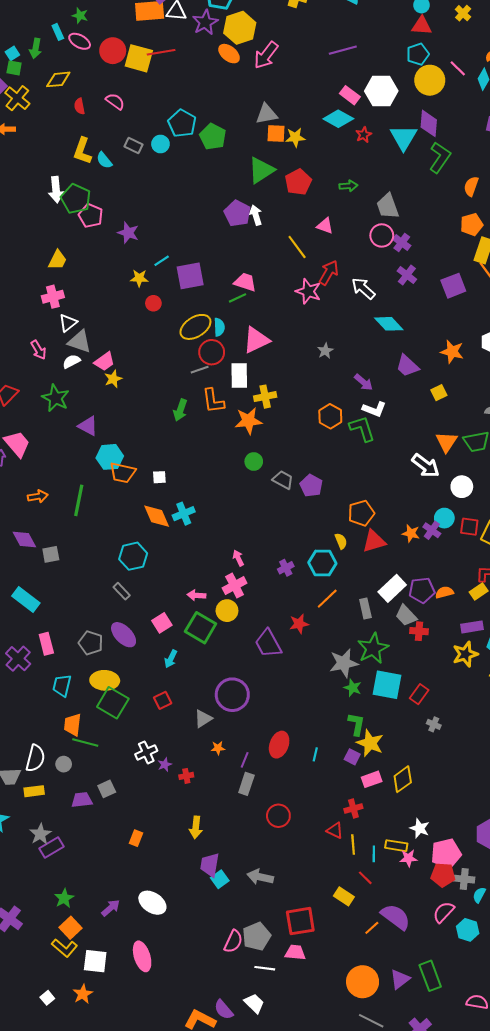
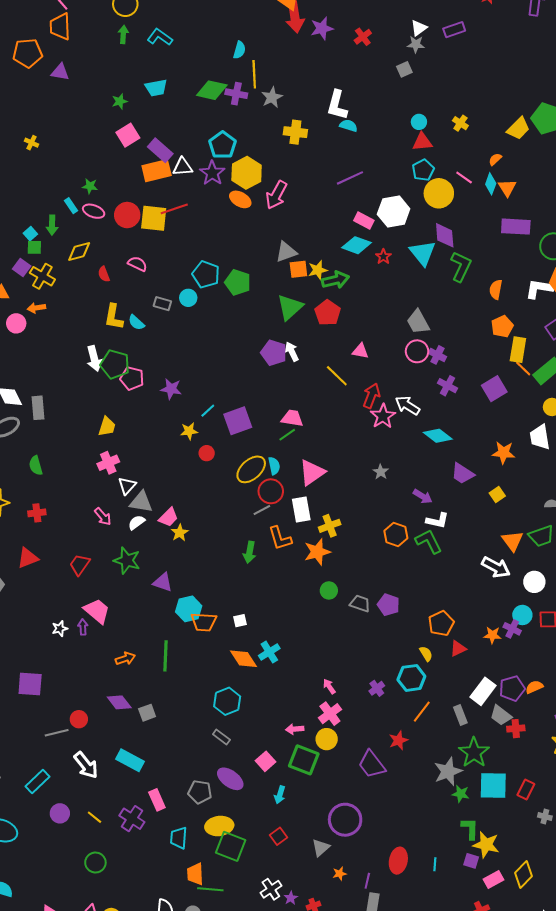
green arrow: (348, 186) -> (336, 280), moved, size x1.5
pink star: (308, 291) -> (383, 416), moved, turned 30
red triangle: (374, 541) -> (458, 649), size x0.7

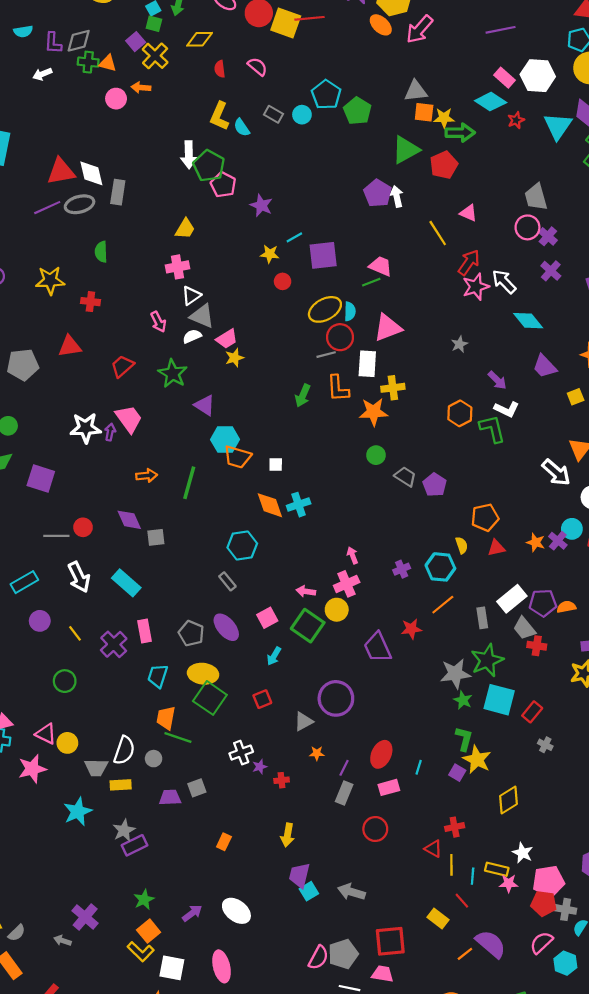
white star: (60, 629) -> (86, 428), size x1.8
pink rectangle: (494, 880) -> (389, 787), moved

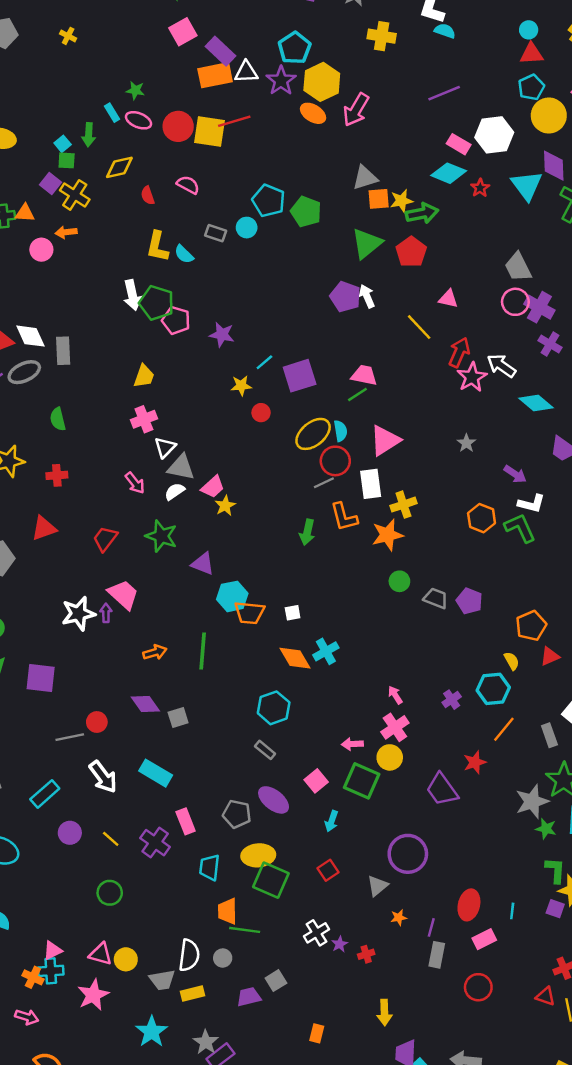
purple cross: (548, 236) -> (539, 307), size x1.4

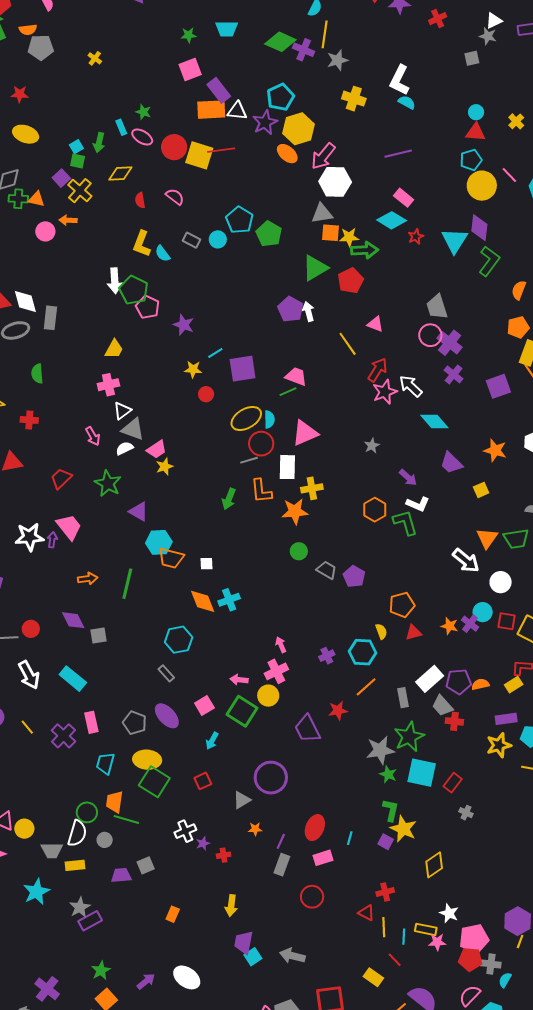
white hexagon: (494, 135) -> (335, 182), moved
green circle: (110, 893) -> (87, 812), moved

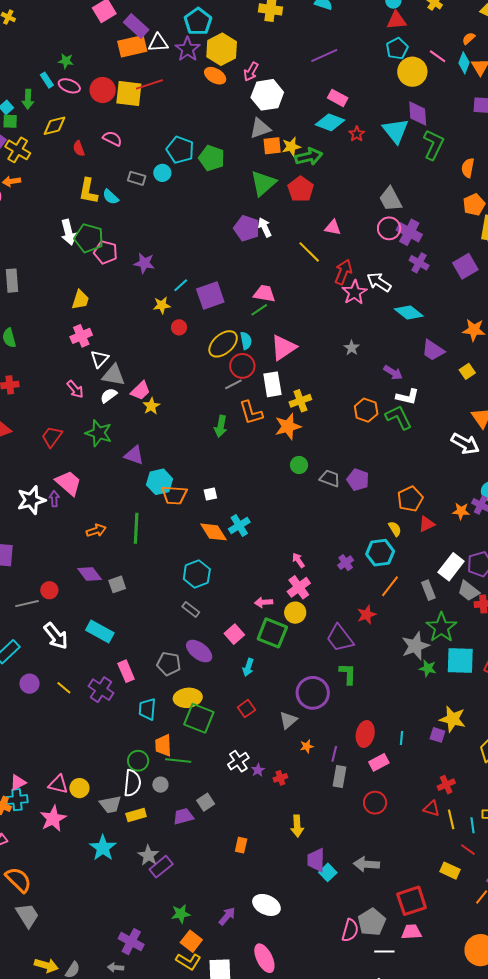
pink arrow: (323, 156) -> (251, 72), size x0.7
green L-shape: (391, 810) -> (348, 674), moved
green star: (101, 971) -> (181, 914), turned 30

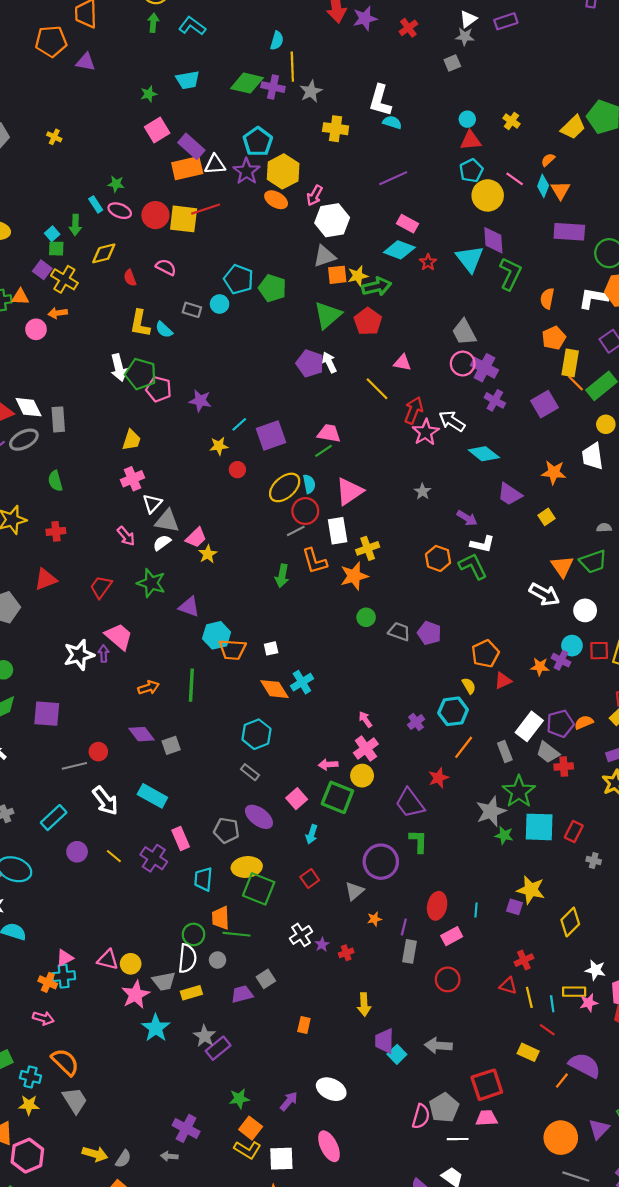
pink star: (53, 819) -> (136, 995), moved

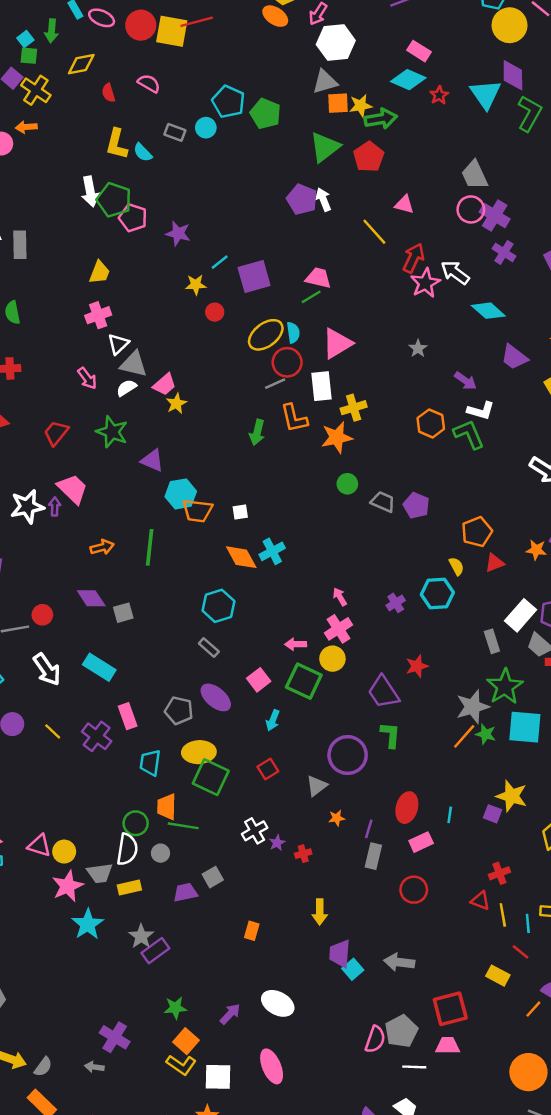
orange line: (464, 747) -> (464, 736), moved

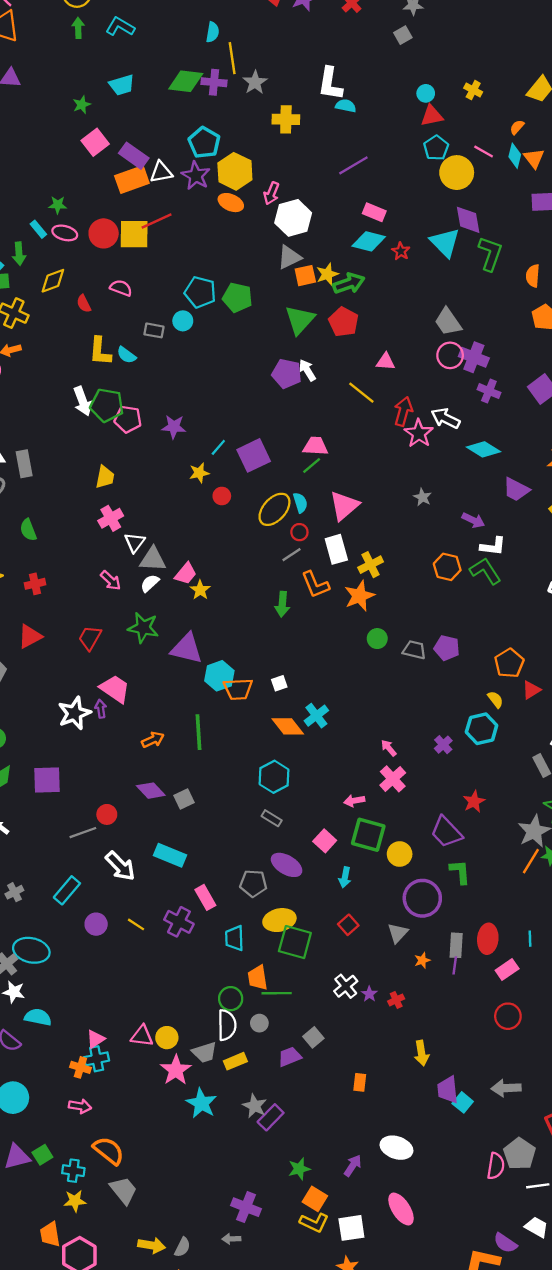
red circle: (287, 362) -> (299, 532), size x0.6
purple triangle: (152, 461) -> (187, 648), size x1.4
yellow circle: (332, 659) -> (400, 854), moved
gray rectangle: (373, 856) -> (456, 945), moved

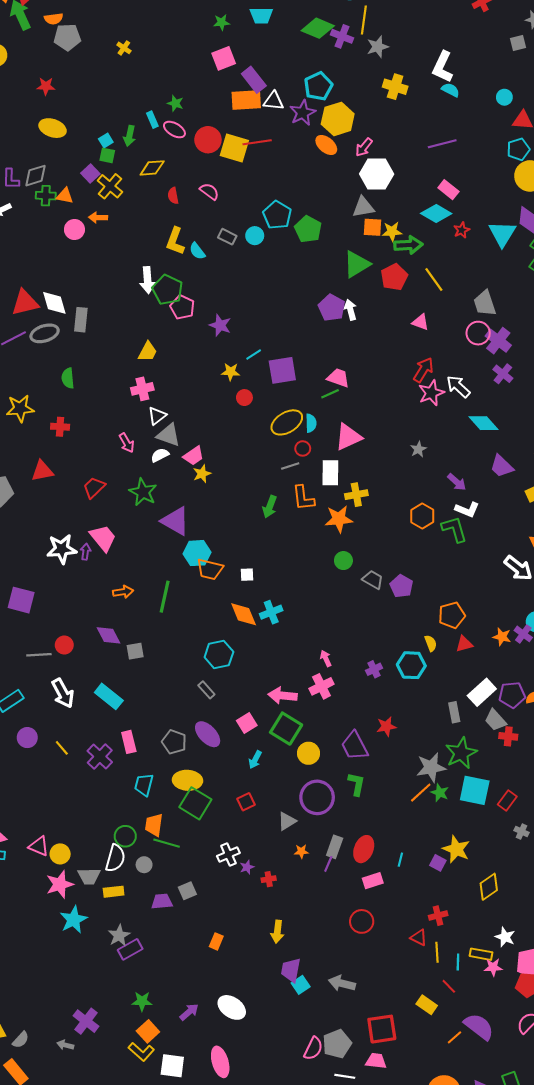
cyan circle: (426, 93) -> (504, 97), moved
yellow line: (361, 393) -> (434, 279), moved
pink arrow: (354, 801) -> (283, 696), size x1.5

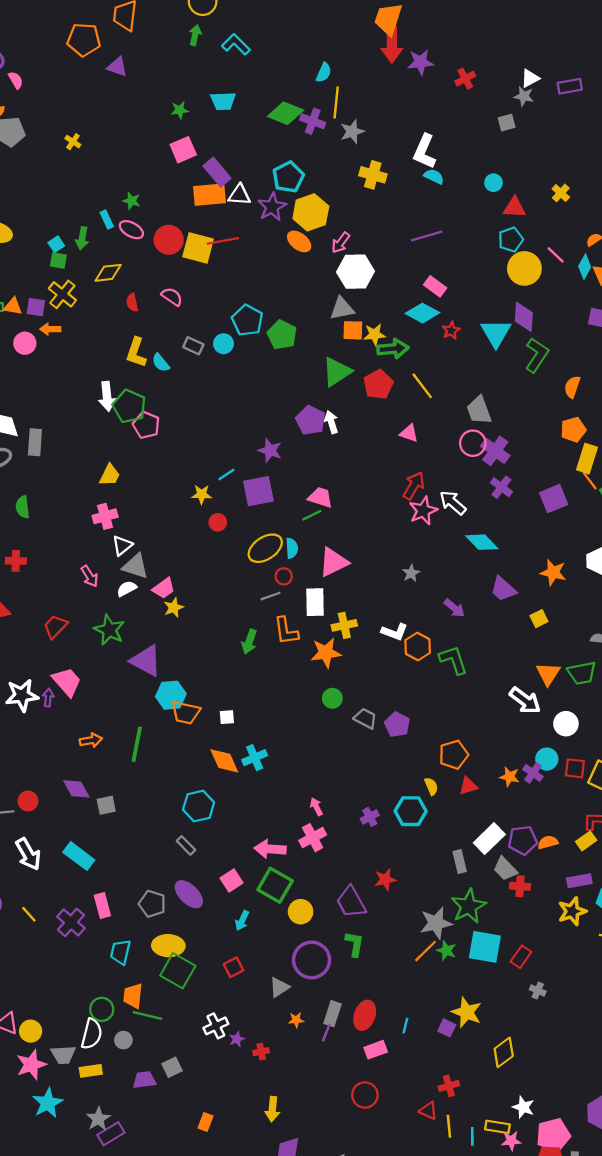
purple square: (90, 173) -> (36, 307), moved, turned -36
purple star: (220, 325) -> (270, 450), moved
white L-shape: (467, 510) -> (395, 632), moved

